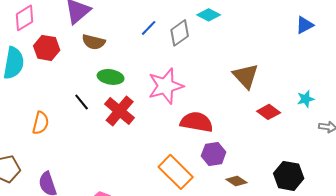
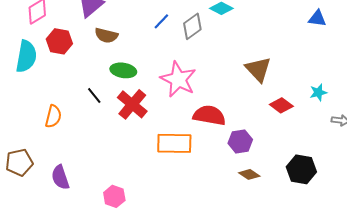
blue triangle: (305, 25) -> (317, 18), turned 36
pink star: (166, 86) -> (178, 79), turned -30
purple hexagon: (214, 154) -> (240, 141), moved
orange rectangle: (176, 172) -> (174, 143), moved, turned -44

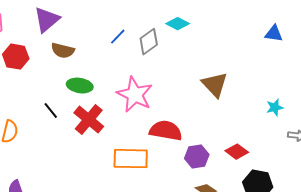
red diamond: (281, 105) -> (237, 152), moved

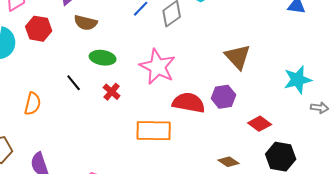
cyan star: (275, 108) -> (298, 80), size x1.6
red cross: (89, 120) -> (112, 92), size x0.6
purple hexagon: (197, 157) -> (224, 97), moved

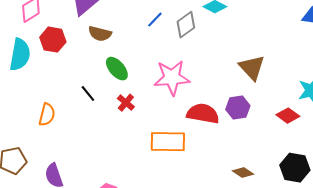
green ellipse: (103, 58) -> (117, 69), turned 40
pink star: (158, 67) -> (172, 78), turned -30
red diamond: (260, 124) -> (288, 116), moved

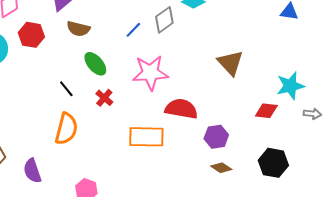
blue line: (155, 20) -> (133, 30), moved
purple hexagon: (238, 108) -> (216, 137), moved
orange semicircle: (47, 115) -> (66, 129), moved, size x1.4
red diamond: (288, 116) -> (266, 111), turned -30

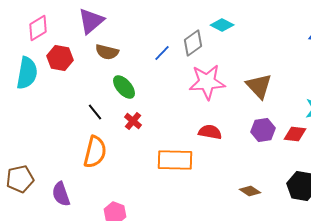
pink star: (150, 73) -> (207, 82), moved
red semicircle: (181, 109) -> (210, 132), size x0.7
purple hexagon: (216, 137) -> (263, 130), moved

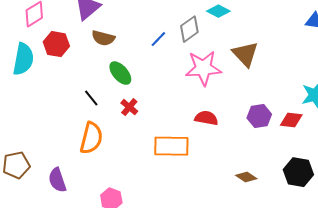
brown triangle: (259, 86) -> (245, 54), moved

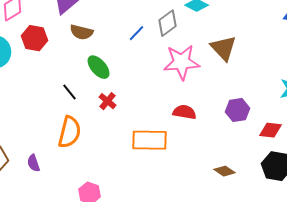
red diamond: (291, 120) -> (270, 130), moved
purple semicircle: (57, 180) -> (34, 163), moved, size x0.7

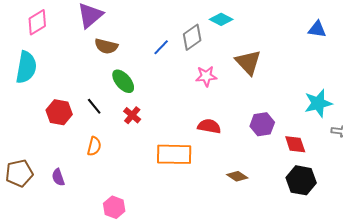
red hexagon: (34, 38) -> (59, 112), moved
pink star: (182, 62) -> (206, 76), size x0.6
red diamond: (270, 130) -> (295, 144), turned 65
orange semicircle: (70, 132) -> (94, 146), size x0.6
brown diamond: (224, 171) -> (237, 176), moved

